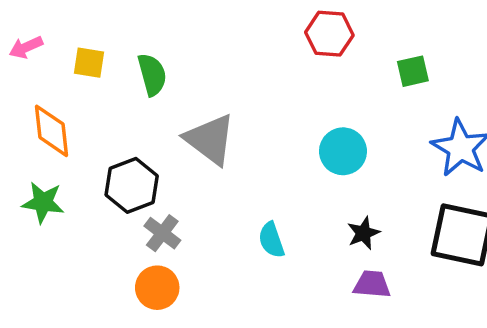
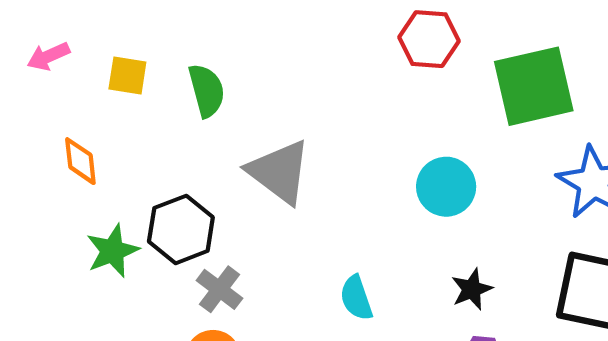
green square: (413, 71) -> (534, 86), size x2.0
orange diamond: (52, 131) -> (80, 161), size x0.7
green star: (43, 202) -> (112, 251), moved, turned -30

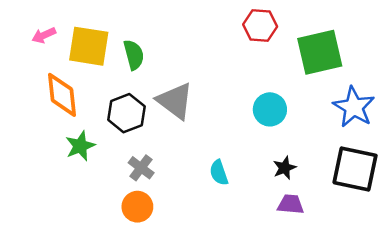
yellow square: (127, 75) -> (89, 46), size x1.8
orange diamond: (80, 161) -> (62, 95), size x1.6
black hexagon: (181, 229) -> (126, 113), moved

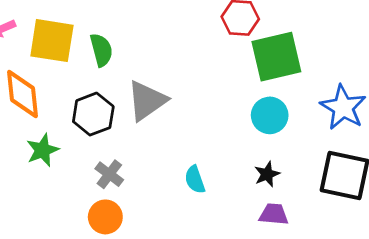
green square: (320, 52) -> (276, 57), moved
gray triangle: (175, 101) -> (147, 101), turned 48
cyan circle: (270, 109) -> (270, 115), moved

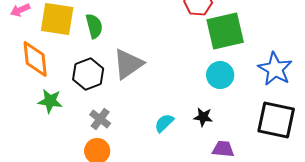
green star: (43, 150) -> (50, 101), turned 30
black star: (267, 174) -> (203, 117), moved, turned 30
cyan semicircle: (195, 180) -> (164, 123), turned 65

